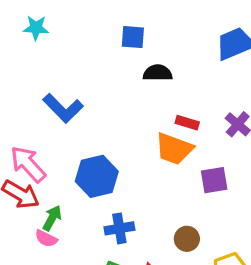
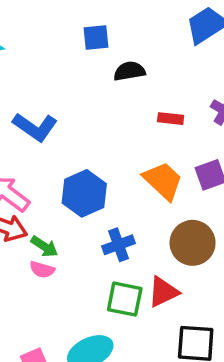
orange trapezoid: (174, 149) -> (163, 181), moved, turned -147
green arrow: (52, 218) -> (44, 247), turned 105
brown circle: (187, 239) -> (193, 243), size x1.6

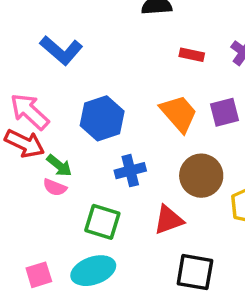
green square: (125, 299) -> (102, 222), moved

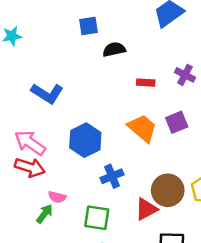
green arrow: (59, 166) -> (45, 214), moved, turned -84
brown circle: (201, 176) -> (168, 190), moved

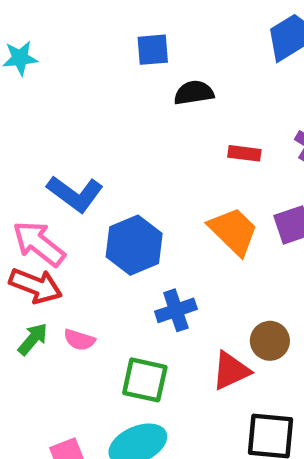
blue L-shape: (47, 93) -> (75, 194), moved
brown circle: (168, 190) -> (270, 341), size x0.7
green arrow: (45, 214) -> (33, 339), moved

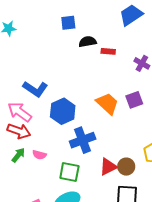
red rectangle: (244, 153) -> (108, 51), moved
blue cross: (176, 310) -> (83, 140), size x1.4
brown circle: (270, 341) -> (126, 167), moved

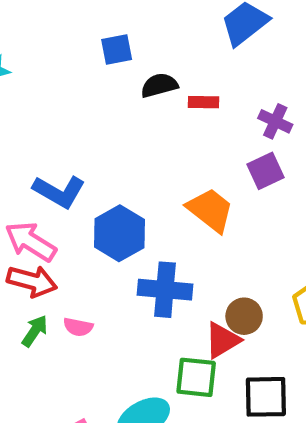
purple square: (134, 100) -> (265, 171), moved
blue cross: (83, 140) -> (165, 290), turned 30
brown circle: (126, 167) -> (244, 316), moved
green square: (69, 172) -> (196, 377), moved

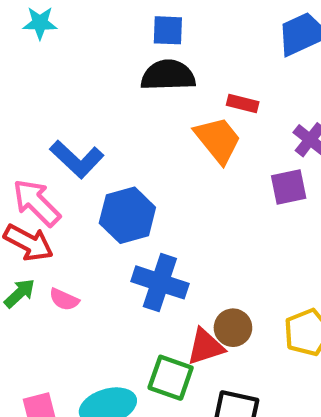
black semicircle: (159, 85) -> (168, 75), moved, size x1.4
orange trapezoid: (210, 210) -> (218, 140), moved

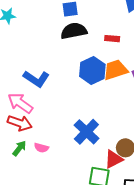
orange trapezoid: (218, 140) -> (115, 70), moved, turned -60
blue hexagon: (127, 215) -> (92, 70), moved
blue cross: (160, 282) -> (86, 132), turned 35

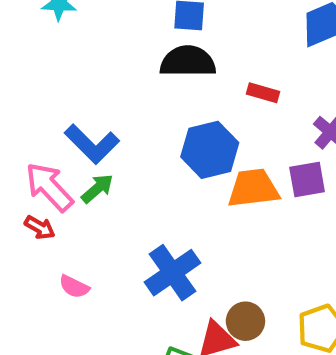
orange trapezoid: (115, 70) -> (253, 188), moved
red arrow: (20, 123) -> (40, 227), size x0.6
green arrow: (19, 148) -> (97, 189), moved

